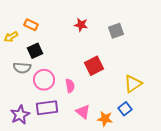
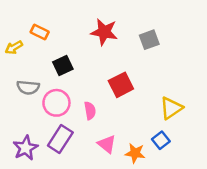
red star: (81, 25) -> (104, 32), size x1.5
black square: (35, 51) -> (63, 65), moved
purple rectangle: (47, 108) -> (60, 139), turned -50

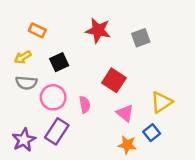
yellow arrow: (14, 47) -> (23, 57), moved
red square: (121, 85) -> (114, 80), turned -30
pink triangle: (107, 144) -> (125, 113), moved

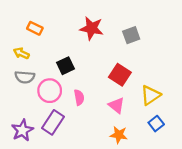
yellow arrow: (23, 57) -> (21, 53), turned 56
black square: (59, 62) -> (66, 66), moved
red square: (114, 80) -> (120, 75), moved
blue square: (152, 133) -> (156, 124), moved

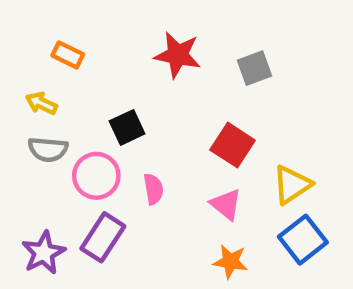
blue square: (156, 124) -> (303, 240), size x1.5

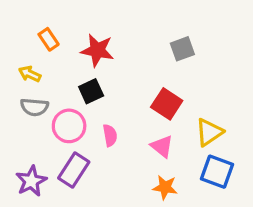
orange rectangle: (68, 55) -> (49, 39), turned 30
red star: (178, 55) -> (97, 50), moved
blue square: (303, 240) -> (217, 172), turned -32

